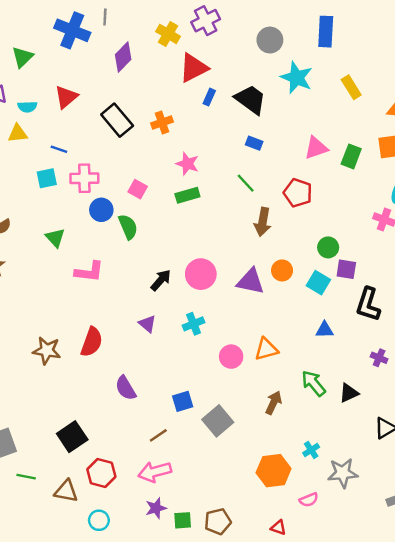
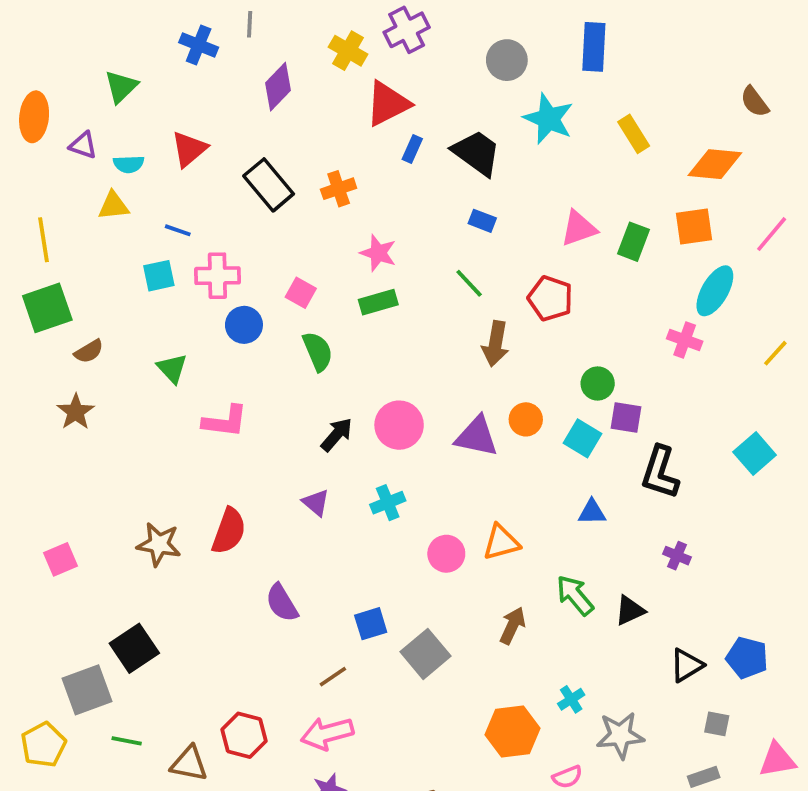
blue cross: (72, 30) -> (199, 45), size x0.7
green semicircle: (128, 227) -> (318, 351), moved
black square: (72, 437) -> (134, 648), moved

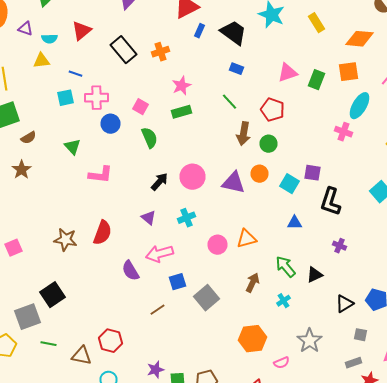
pink star: (378, 253) -> (182, 86), turned 30
green circle: (598, 383) -> (268, 144), moved
cyan cross: (571, 699) -> (284, 301), moved
pink arrow: (327, 733) -> (160, 254), moved
gray star: (620, 735) -> (310, 341), turned -30

